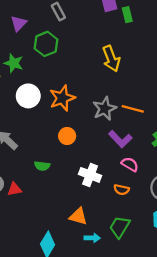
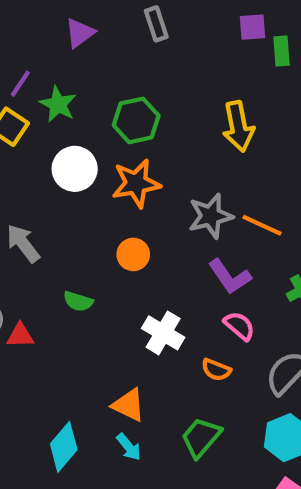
green hexagon: (46, 44) -> (136, 120), moved
cyan arrow: (92, 238) -> (129, 447), moved, turned 40

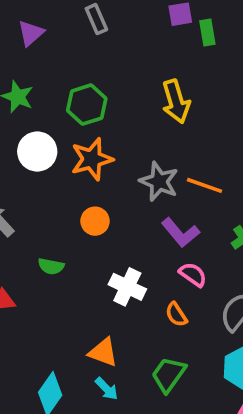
gray star: (210, 216) -> (159, 181), turned -30
orange semicircle: (216, 370) -> (176, 315), turned 40

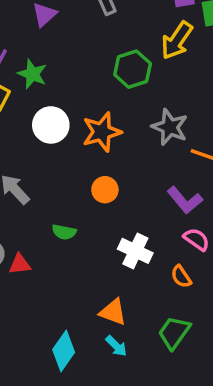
yellow arrow: (176, 101) -> (177, 40), moved, turned 51
green hexagon: (87, 105) -> (133, 69), moved
gray star: (159, 181) -> (170, 127), moved

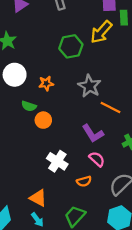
orange star: (102, 132) -> (46, 83), size x0.6
green semicircle: (64, 232) -> (29, 106), moved
orange semicircle: (181, 277) -> (84, 181), turned -80

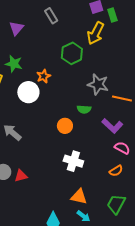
orange star: (46, 83) -> (44, 76), moved
green semicircle: (29, 106) -> (84, 109), moved
white cross: (57, 161) -> (73, 161), moved

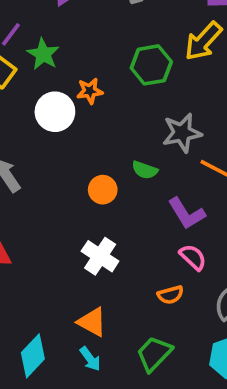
gray star: (98, 84) -> (182, 133), turned 30

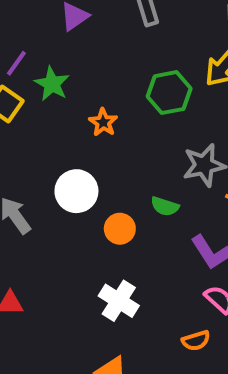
orange star: (90, 91) -> (103, 122), turned -30
white circle: (55, 112) -> (76, 191), moved

